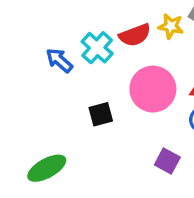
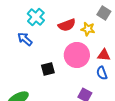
yellow star: (171, 26) -> (88, 29), moved
cyan cross: (97, 48) -> (36, 17), moved

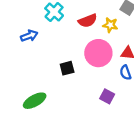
blue arrow: (25, 39) -> (29, 36), moved, turned 119

